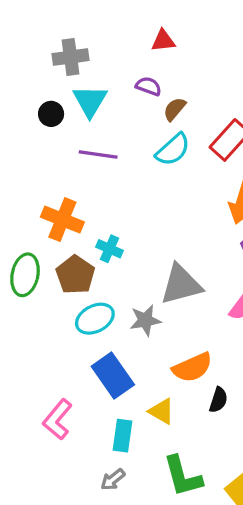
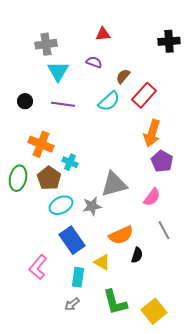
brown semicircle: (175, 109) -> (123, 76), moved
black circle: (51, 114) -> (25, 101), moved

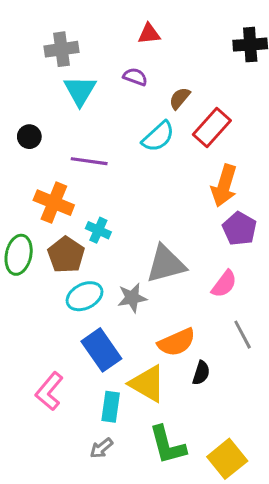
purple line: (63, 104) -> (89, 161), moved
yellow triangle: (102, 262) -> (147, 384), size x1.5

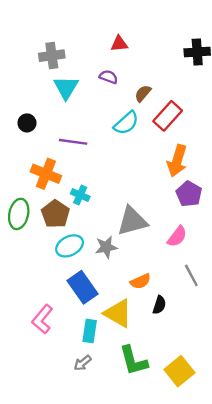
orange semicircle: (177, 342) -> (140, 281), size x0.7

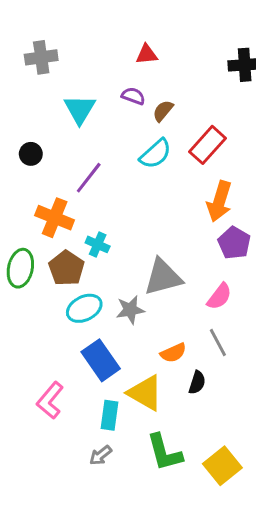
gray cross: (52, 56) -> (41, 57), moved
brown semicircle: (143, 93) -> (163, 111), moved
purple line: (73, 142) -> (89, 178), turned -60
gray line: (191, 275) -> (218, 342), moved

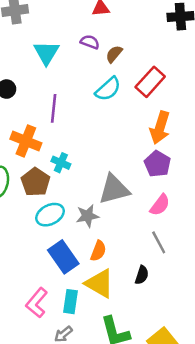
purple line: (89, 178) -> (54, 108), turned -32
purple pentagon: (234, 243) -> (157, 164), moved
orange semicircle: (173, 353) -> (98, 251), moved, turned -45
pink L-shape: (50, 400) -> (37, 303), moved

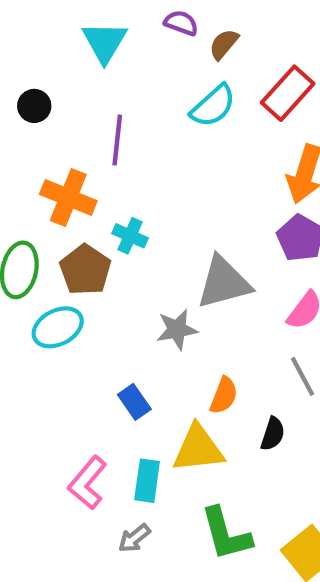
cyan ellipse: (50, 215) -> (58, 327), moved
orange semicircle: (98, 251) -> (224, 396), moved
blue rectangle: (63, 257) -> (134, 402), size x0.6
yellow triangle: (100, 283) -> (198, 449), turned -36

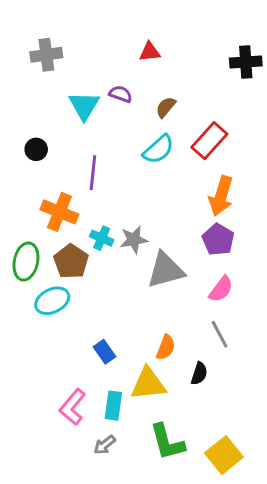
purple semicircle: (181, 23) -> (121, 94), moved
gray star: (177, 329) -> (134, 240), moved

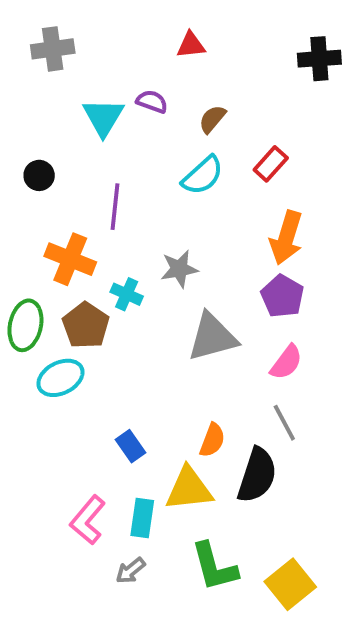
red rectangle: (209, 141) -> (271, 164), size x0.7
gray star: (134, 240) -> (179, 269), moved
black semicircle: (199, 374) -> (257, 475), size x1.8

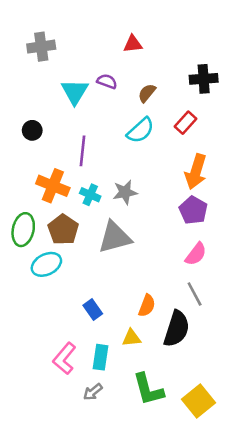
black cross: (319, 59) -> (204, 79), moved
cyan cross: (127, 294) -> (90, 195), moved
gray triangle: (212, 337) -> (115, 237), moved
yellow triangle: (189, 489) -> (131, 338), size x0.6

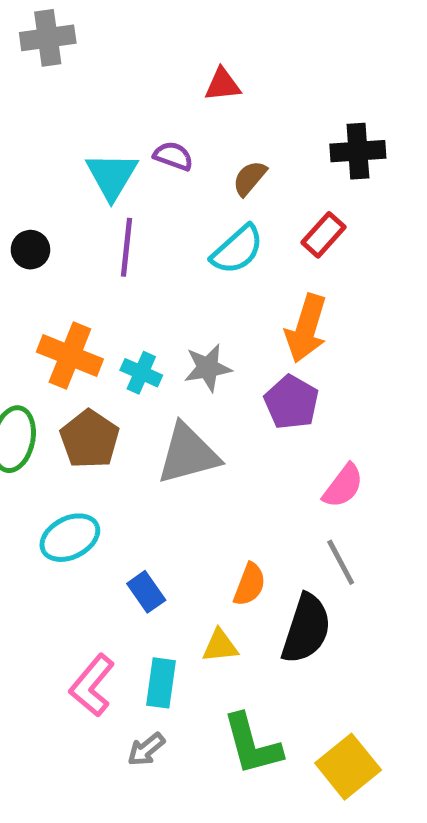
gray cross: (41, 47) -> (48, 38), moved
purple line: (82, 151) -> (126, 247), moved
orange arrow: (196, 172) -> (306, 328), moved
purple pentagon: (193, 210) -> (291, 402), moved
cyan ellipse: (46, 264) -> (70, 538), moved

